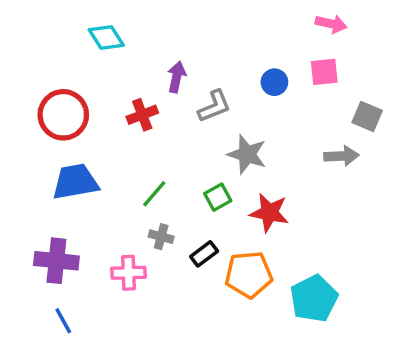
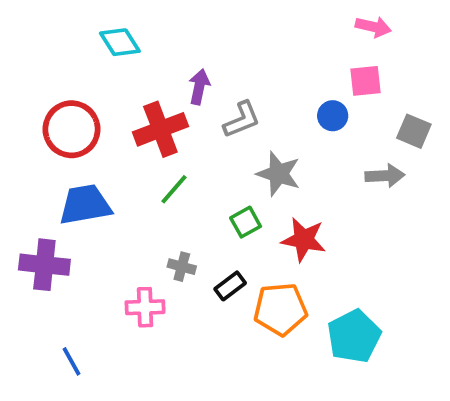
blue circle: (274, 82) -> (333, 116), moved
red cross: (142, 115) -> (160, 129), size x1.5
green line: (154, 194) -> (174, 189), moved
purple cross: (56, 261) -> (44, 265), moved

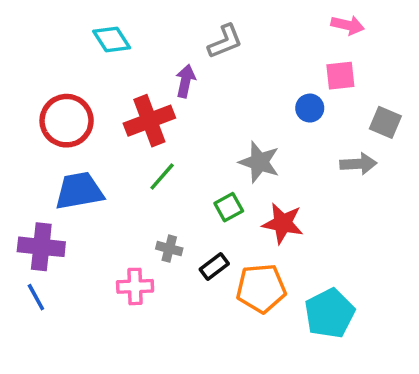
gray L-shape: (242, 120) -> (225, 41), moved
blue line: (72, 361) -> (36, 297), moved

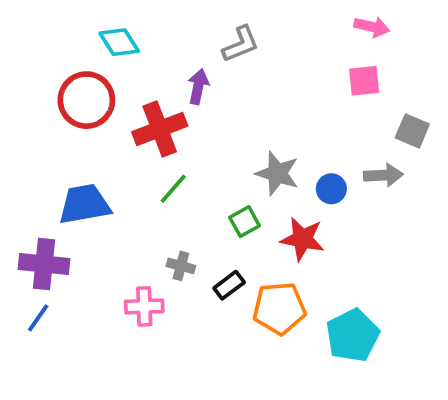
blue circle: (310, 108) -> (331, 189), moved
red circle: (67, 121) -> (86, 100), moved
blue line: (36, 297) -> (38, 318), turned 64

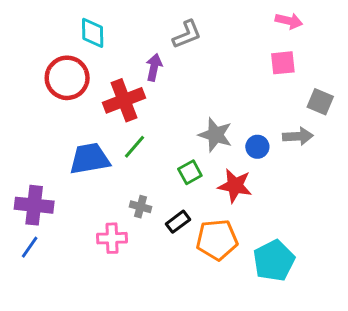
cyan diamond: (119, 42) -> (93, 33), turned 32
blue trapezoid: (84, 204) -> (90, 159), moved

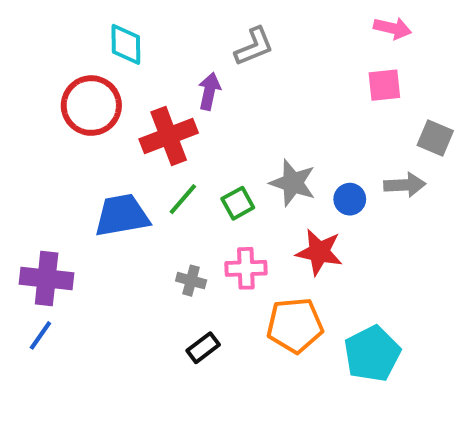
green square: (190, 172) -> (238, 203), moved
black rectangle: (178, 222) -> (203, 348), moved
pink cross: (112, 238) -> (246, 268), moved

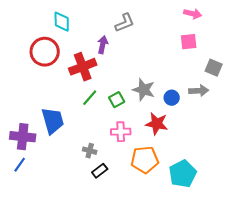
blue trapezoid: (122, 215) -> (53, 121), moved, turned 84
gray cross: (191, 281) -> (90, 151), moved

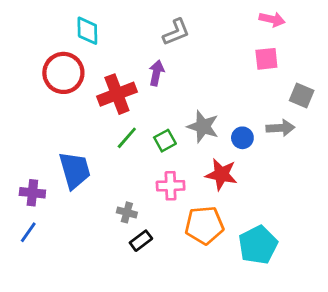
purple arrow: (103, 45) -> (156, 73), moved
purple cross: (23, 137) -> (32, 193), size x0.7

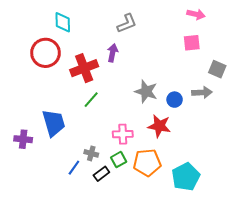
green square: (165, 141) -> (119, 160), moved
blue line: (28, 232) -> (74, 168), moved

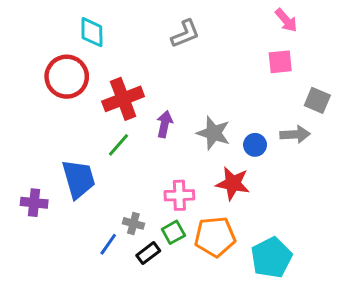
pink arrow: (196, 14) -> (286, 20), turned 36
purple arrow: (113, 53) -> (165, 124), moved
green line: (91, 100) -> (119, 145), moved

